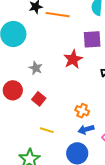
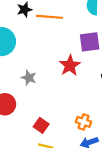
red square: (39, 99) -> (41, 125), moved

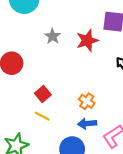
gray star: (29, 78) -> (53, 36), moved

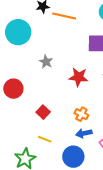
red star: (87, 40) -> (79, 77), moved, turned 30
yellow line: (42, 116) -> (45, 139), moved

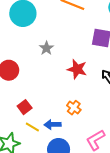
red square: (43, 112) -> (25, 107), moved
blue arrow: (84, 133) -> (53, 125), moved

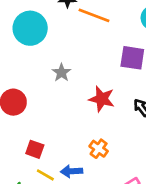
red square: (25, 107) -> (35, 149), turned -32

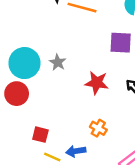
cyan circle: (30, 28) -> (24, 63), moved

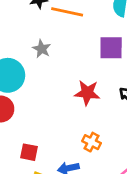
gray star: (58, 62) -> (42, 49), moved

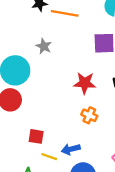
orange cross: (92, 142) -> (89, 115), moved

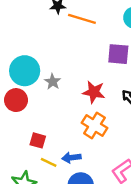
gray star: (44, 46) -> (53, 82), moved
orange cross: (89, 115) -> (94, 125), size x1.5

